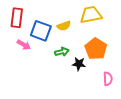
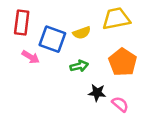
black star: (79, 64) -> (97, 93), moved
pink semicircle: (108, 79) -> (120, 104), moved, turned -48

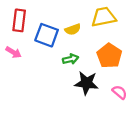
pink arrow: (31, 57) -> (13, 52), moved
black star: (97, 93) -> (86, 83), size x1.5
pink semicircle: (120, 104) -> (120, 92), moved

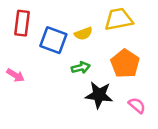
pink arrow: (13, 52) -> (15, 75), moved

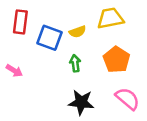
green arrow: (81, 68) -> (75, 63), turned -84
black star: (99, 95) -> (81, 102), moved
pink semicircle: (137, 105) -> (127, 99), size x1.5

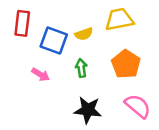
pink arrow: (14, 71) -> (41, 75), moved

